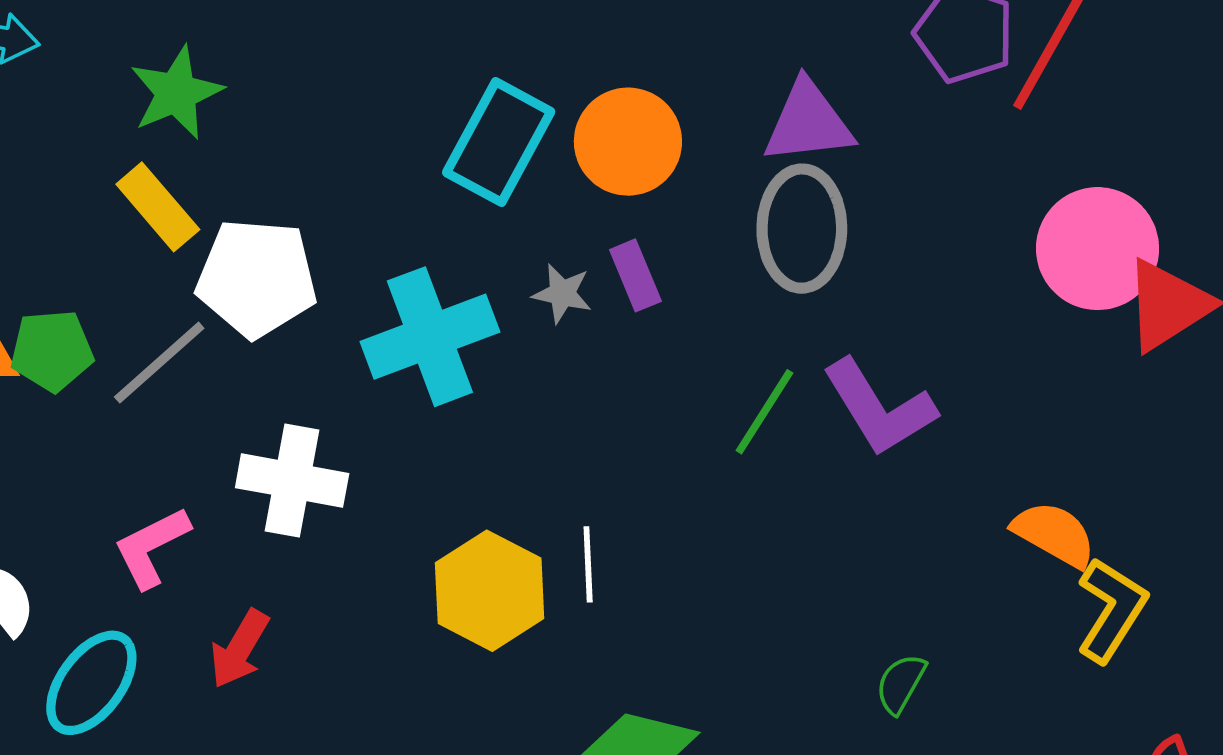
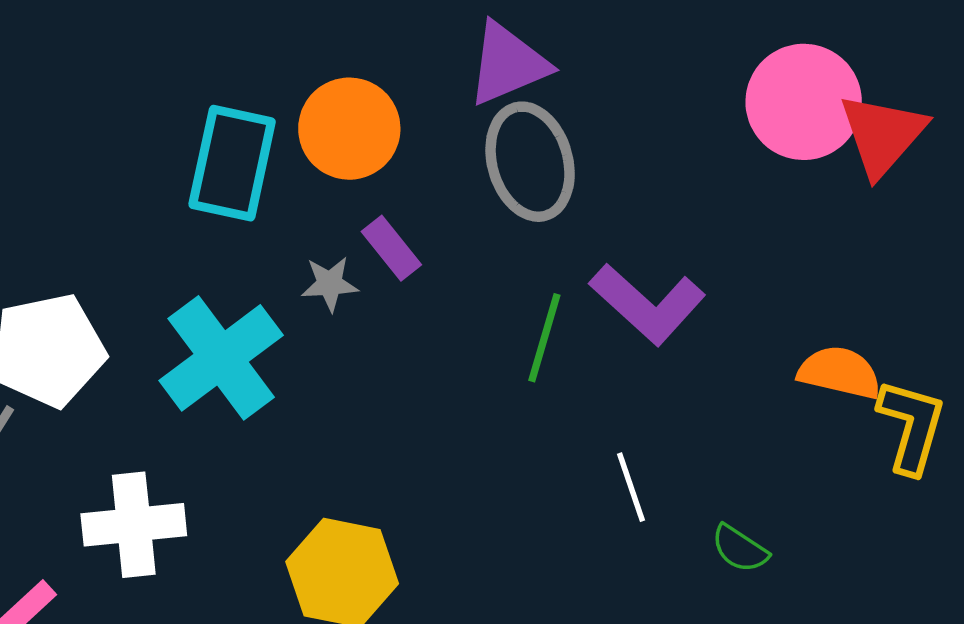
white line: (588, 564) -> (631, 487), moved
green semicircle: (901, 684) -> (740, 549), turned -70

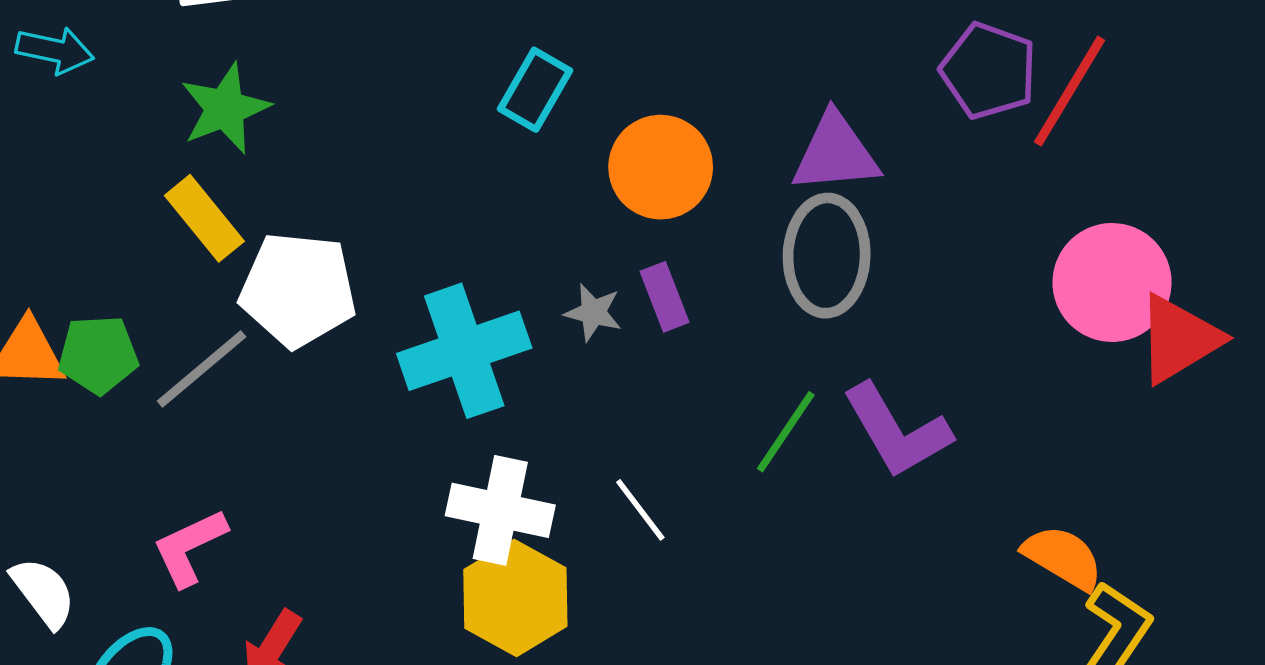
cyan rectangle: (232, 163) -> (535, 90), moved, size x0.7
white line: (631, 487) -> (640, 510), moved, turned -36
white cross: (134, 525) -> (500, 510), moved

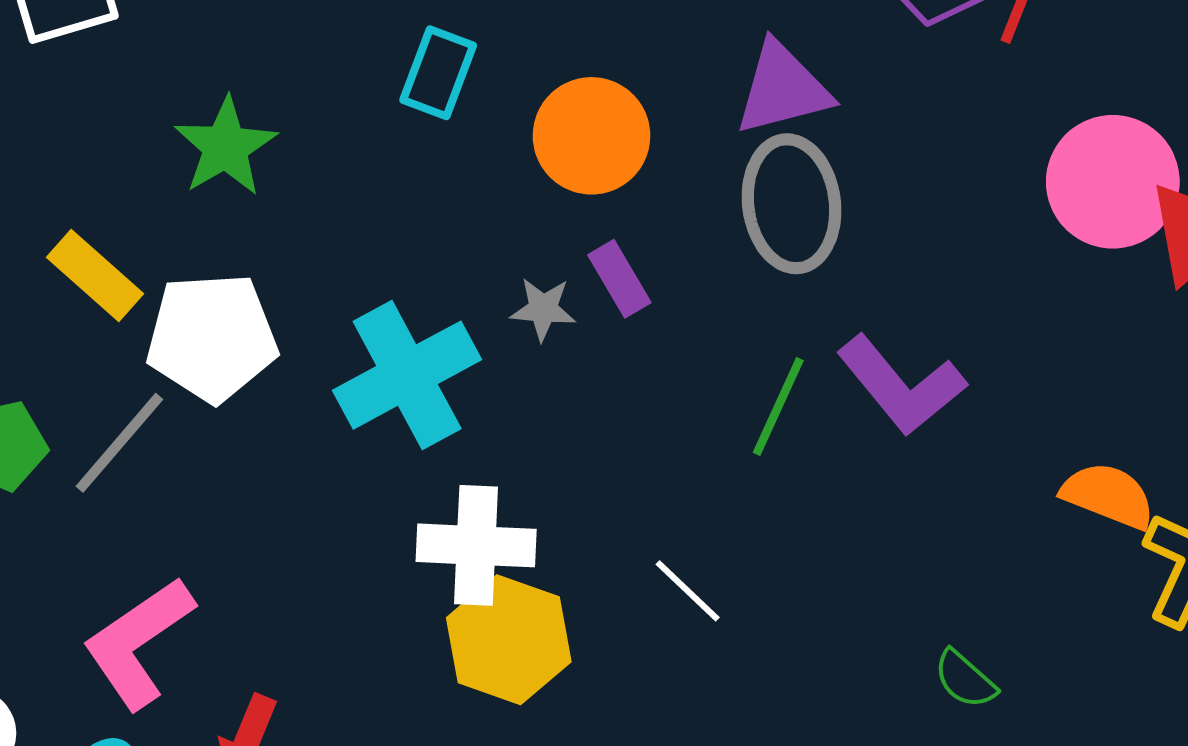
green star: (225, 108) -> (225, 147), moved
white line: (640, 510) -> (688, 591), moved
pink L-shape: (190, 547) -> (138, 643), size x1.4

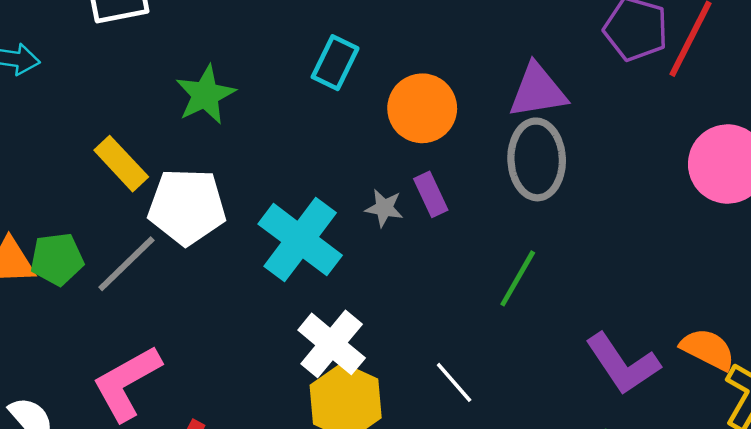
cyan cross: (407, 375) -> (300, 240), turned -30
purple L-shape: (901, 385) -> (623, 364), moved
white cross: (476, 545) -> (332, 344), turned 32

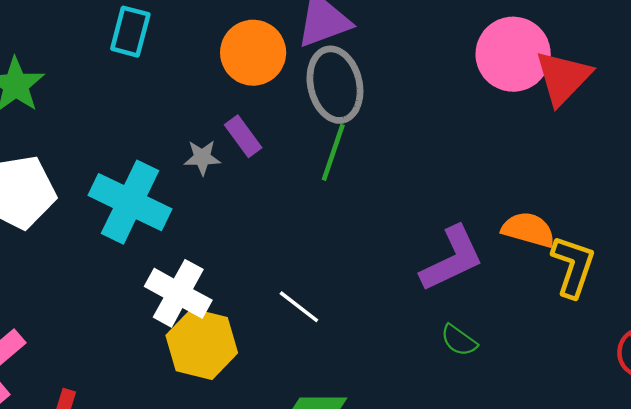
orange circle: (422, 108) -> (253, 53), moved
green line: (518, 278) -> (333, 152), moved
purple L-shape: (623, 364) -> (452, 259), turned -70

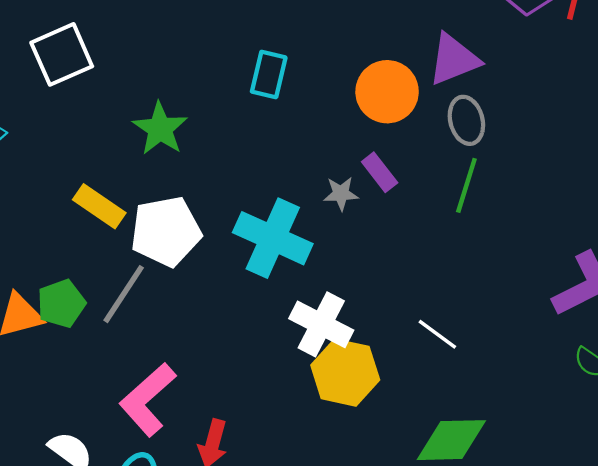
gray ellipse: (335, 85) -> (466, 120), size x0.7

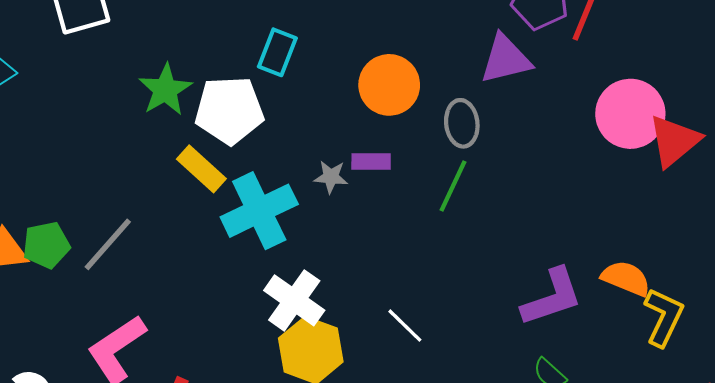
purple triangle: (454, 59) -> (506, 59), moved
purple rectangle: (380, 172) -> (371, 162), turned -60
yellow rectangle: (99, 206) -> (201, 169), moved
white pentagon: (166, 231) -> (229, 110), moved
cyan cross: (273, 238) -> (259, 211), turned 32

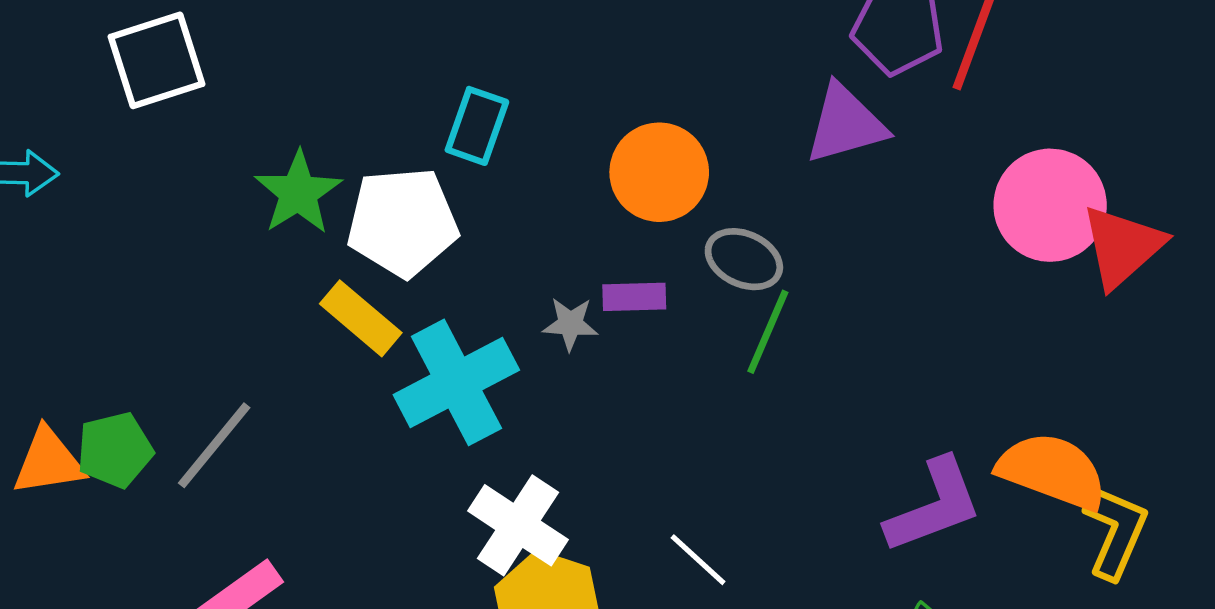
gray ellipse: (462, 123) -> (744, 259), moved, turned -57
orange semicircle: (626, 278) -> (1052, 471), size x1.4

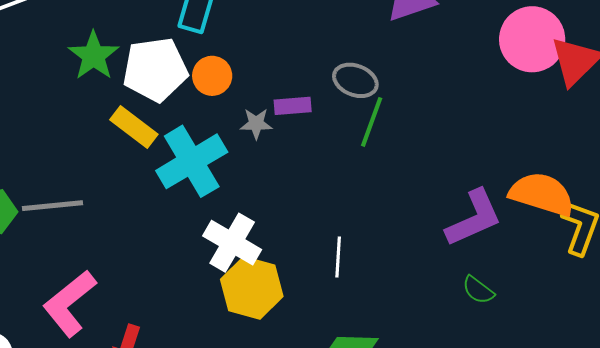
orange circle: (659, 172) -> (212, 76), moved, size x0.7
gray line: (214, 445) -> (52, 206), turned 48
white line: (698, 560) -> (338, 257), turned 54

